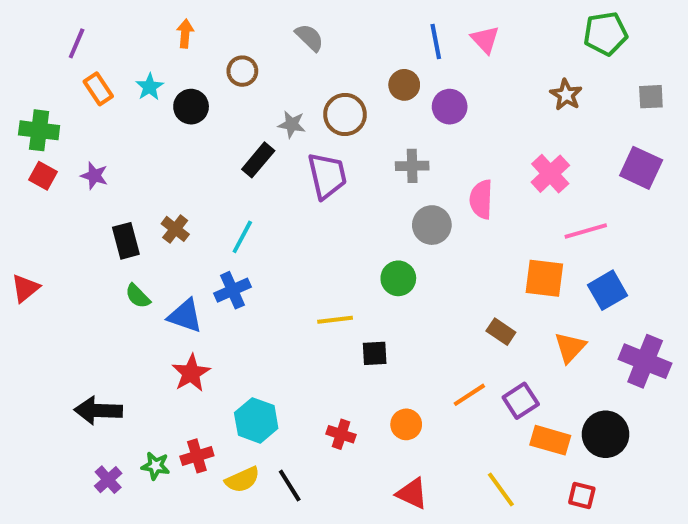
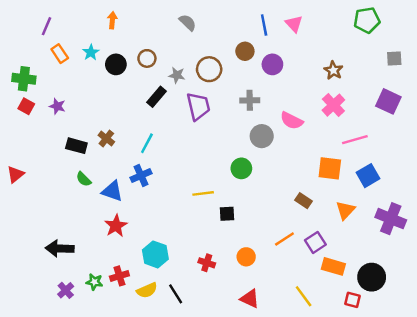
brown circle: (242, 71) -> (147, 58), moved
brown star: (566, 95) -> (333, 70), moved
pink semicircle: (481, 199) -> (292, 121), turned -65
black rectangle: (126, 241) -> (76, 146), turned -60
black circle: (606, 434) -> (372, 277), moved

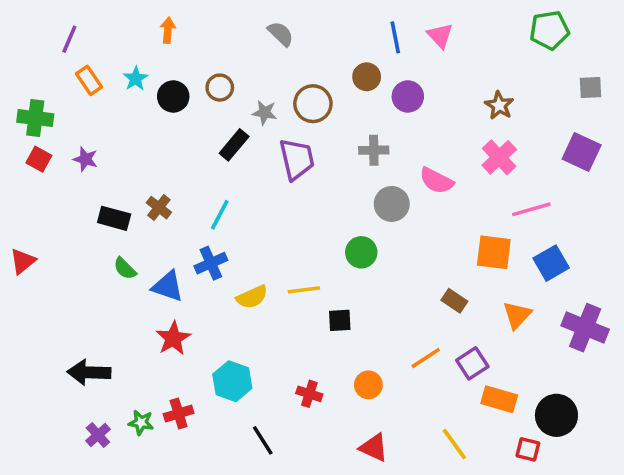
yellow semicircle: (147, 290) -> (252, 297), moved

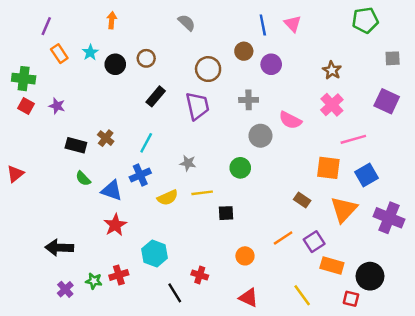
gray star: (265, 113) -> (188, 163), moved
orange triangle: (517, 315) -> (344, 210), size x1.4
red cross: (309, 394) -> (200, 275), moved

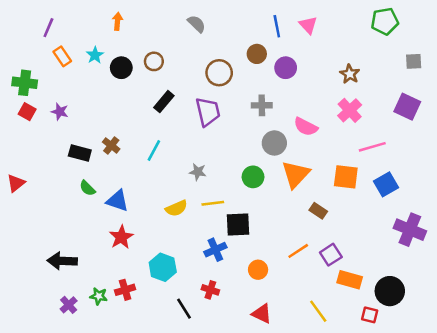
blue cross: (140, 175) -> (215, 250), moved
orange triangle: (344, 210) -> (296, 174), moved
black square: (226, 213) -> (238, 225), size x1.5

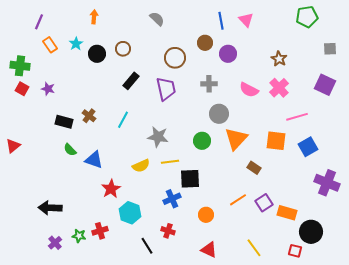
pink semicircle: (306, 127) -> (249, 90), moved
gray star: (198, 172) -> (158, 137), size x1.5
red star: (121, 237) -> (111, 189), moved
orange rectangle: (350, 280) -> (287, 213), moved

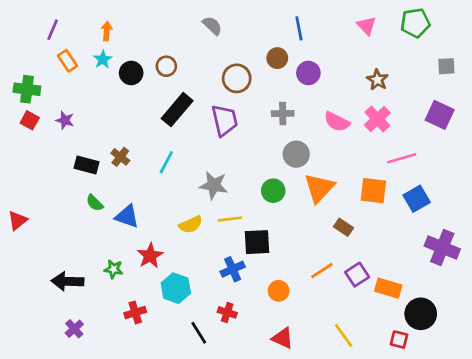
orange arrow: (94, 17) -> (107, 31), moved
pink triangle: (246, 20) -> (367, 26), moved
black rectangle: (131, 81) -> (177, 110), size x1.4
red triangle: (13, 146) -> (17, 220), moved
green star: (79, 236) -> (114, 269), moved

